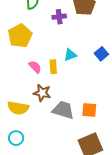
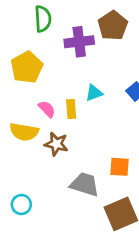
purple cross: (59, 17) -> (79, 42), size x1.5
yellow semicircle: (18, 108) -> (24, 132), moved
gray trapezoid: (63, 110) -> (85, 184), moved

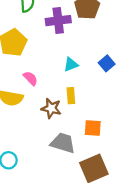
yellow rectangle: (71, 109) -> (71, 96), moved
brown star: (56, 144) -> (51, 108), moved

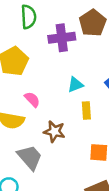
yellow rectangle: (71, 96) -> (86, 110), moved
gray trapezoid: (63, 143) -> (30, 157), moved, turned 32

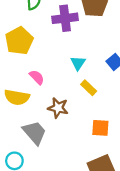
cyan triangle: (75, 85) -> (78, 63), turned -35
yellow rectangle: (86, 110) -> (89, 88), turned -42

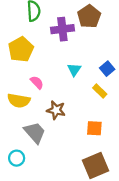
yellow rectangle: (89, 88) -> (100, 91), moved

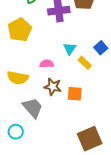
pink semicircle: (37, 82) -> (47, 64), moved, turned -48
yellow rectangle: (100, 91) -> (85, 63), moved
orange square: (94, 128) -> (75, 94), moved

